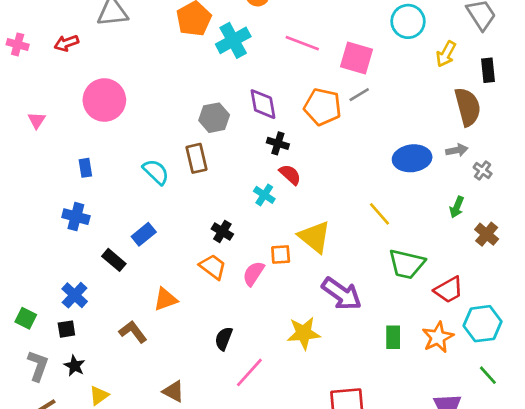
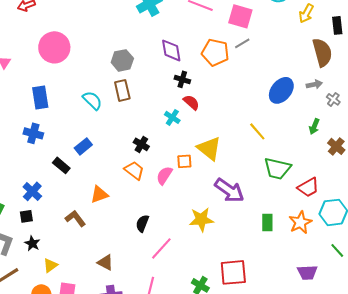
gray hexagon: (214, 118) -> (122, 60), moved
blue ellipse: (412, 158) -> (281, 90), turned -44
blue rectangle: (85, 168) -> (40, 97), size x1.6

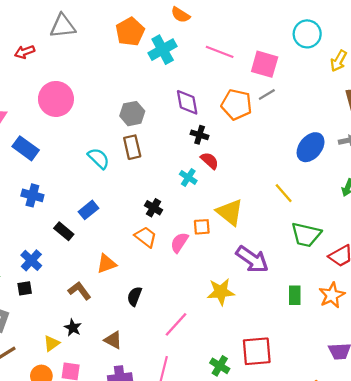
blue rectangle: (40, 97) -> (26, 148), moved, turned -45
black semicircle: (142, 223) -> (134, 296), moved
black star: (32, 243) -> (73, 328), moved

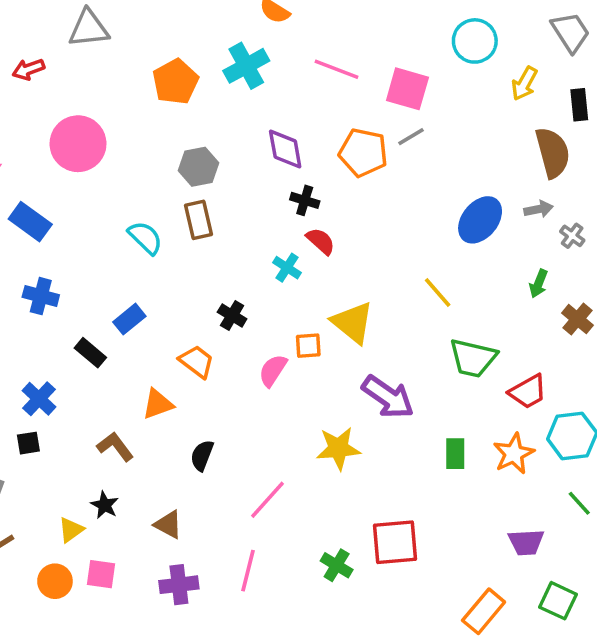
orange pentagon: (130, 32) -> (175, 82), moved
orange trapezoid: (146, 237) -> (197, 362), moved

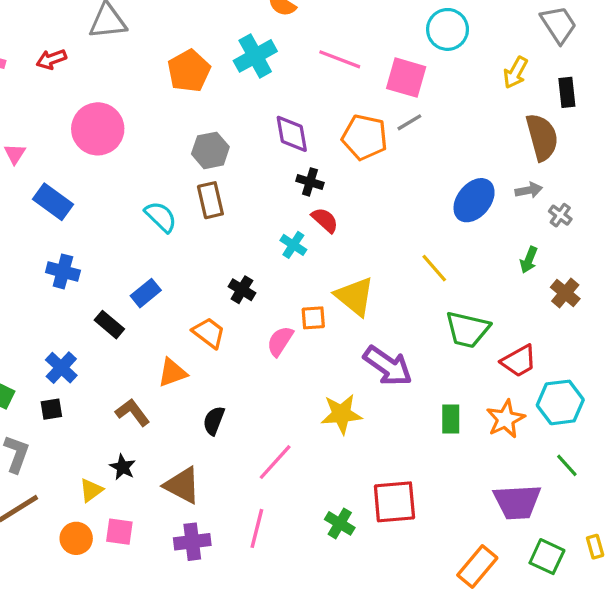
cyan circle: (475, 41) -> (448, 29), moved
brown triangle: (168, 525) -> (182, 485), size x1.4
purple trapezoid: (526, 542) -> (517, 502), size x1.4

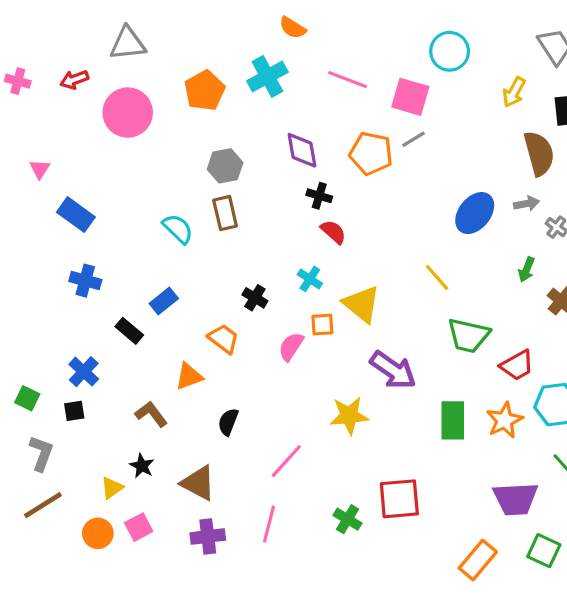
pink circle: (98, 129) -> (128, 113), moved
cyan cross: (293, 245) -> (310, 279), moved
green rectangle: (451, 419) -> (453, 420), size x1.4
pink square: (119, 532) -> (139, 527), turned -36

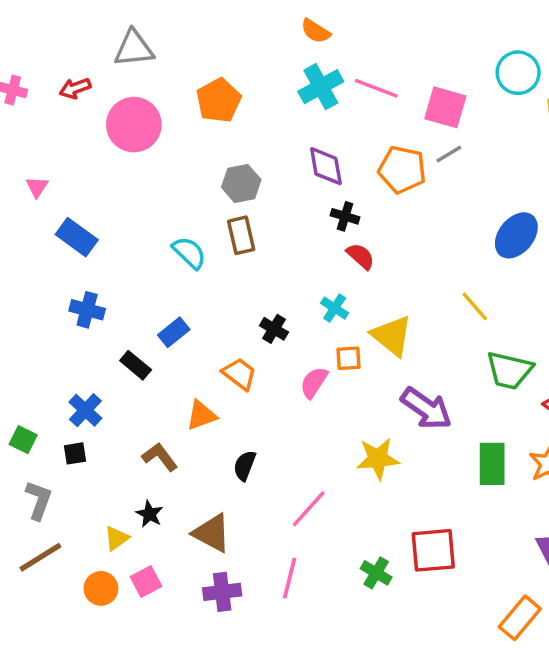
cyan circle: (450, 51) -> (518, 73), moved
cyan cross: (267, 76) -> (321, 87), moved

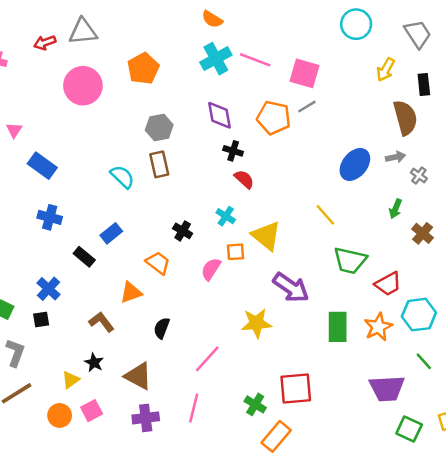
cyan circle: (518, 73) -> (356, 24), moved
red arrow: (75, 88) -> (45, 43), moved
orange rectangle: (520, 618) -> (276, 436), moved

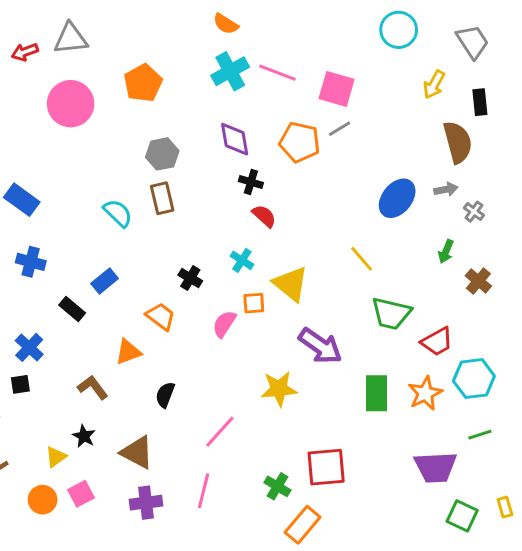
green line: (424, 361) -> (480, 435), turned -66

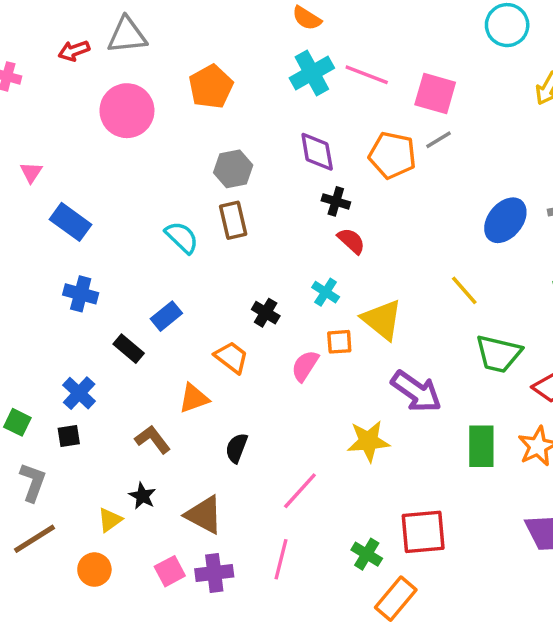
pink square: (81, 494) -> (170, 571), moved

